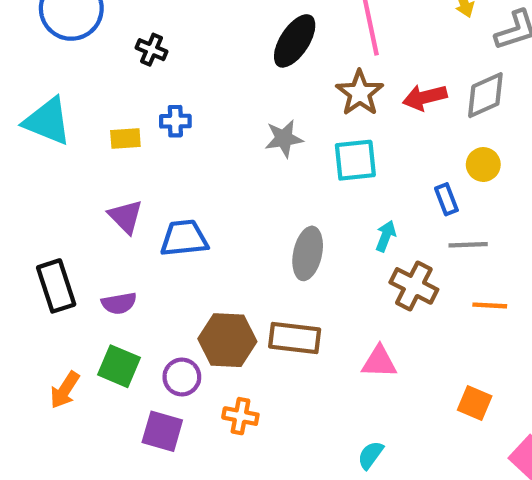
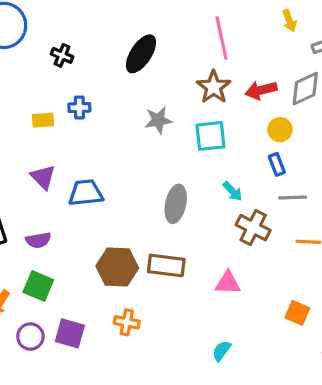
black ellipse: (295, 41) -> (141, 54), moved
yellow circle: (483, 165) -> (280, 130), moved
cyan arrow: (386, 236) -> (233, 191), turned 115
purple circle: (182, 377) -> (30, 337), moved

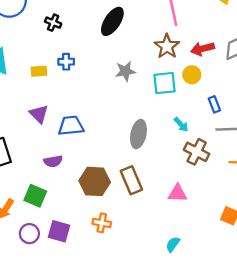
yellow circle: (280, 130) -> (192, 75), moved
purple semicircle: (38, 240) -> (53, 161), moved
brown rectangle: (166, 265) -> (131, 180), turned 60

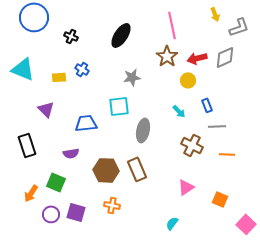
blue cross: (66, 62) -> (82, 69), turned 32
cyan square: (165, 83) -> (119, 106), moved
purple triangle: (39, 114) -> (46, 109), moved
cyan arrow: (181, 125) -> (179, 111), moved
pink triangle: (178, 193) -> (186, 187), moved, turned -36

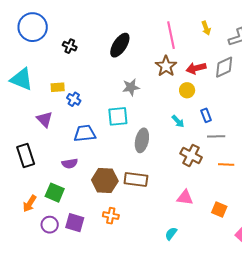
yellow arrow: (215, 14) -> (206, 28), moved
blue cross: (82, 69) -> (74, 99), moved
brown rectangle: (137, 169) -> (136, 180), turned -60
pink triangle: (186, 187) -> (185, 198), turned 42

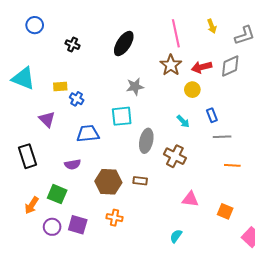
blue circle: (33, 27) -> (35, 25), size x0.6
brown cross: (191, 155) -> (175, 156), moved
brown rectangle: (136, 180) -> (140, 181), size x0.6

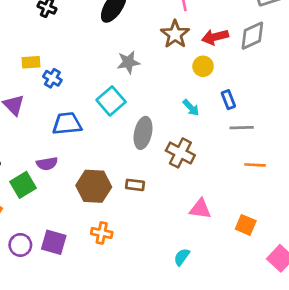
cyan square: (122, 116) -> (111, 101), turned -35
green square: (57, 194) -> (23, 185), moved, turned 36

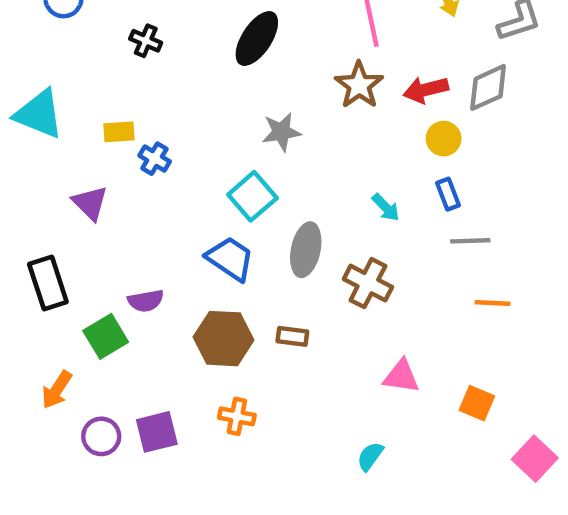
yellow circle: (203, 66) -> (444, 139), moved
blue trapezoid: (67, 124) -> (230, 259), moved, turned 40
purple square: (54, 242) -> (157, 432), turned -30

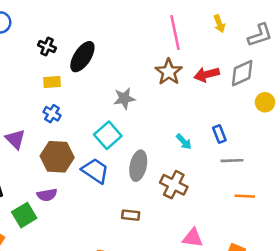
black ellipse: (257, 39) -> (82, 57), moved
yellow rectangle: (119, 132) -> (52, 82), moved
yellow circle: (444, 139) -> (265, 102), moved
brown hexagon: (223, 339) -> (57, 157), moved

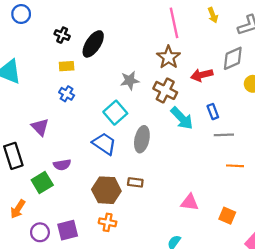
red arrow: (207, 74) -> (202, 75), moved
purple triangle: (15, 139) -> (40, 127), moved
cyan arrow: (184, 142) -> (182, 118), size x1.6
brown hexagon: (57, 157) -> (106, 190), moved
brown cross: (174, 185) -> (165, 90), moved

